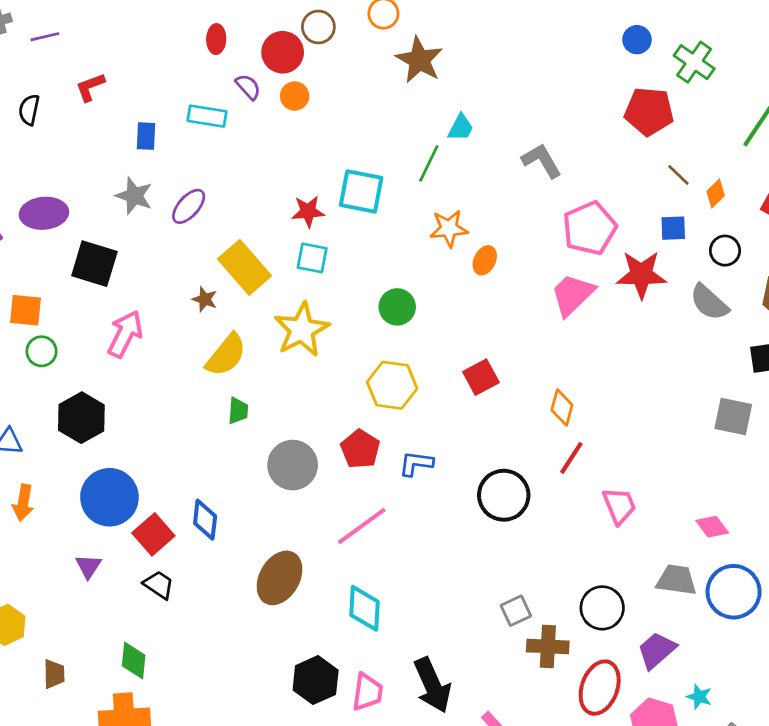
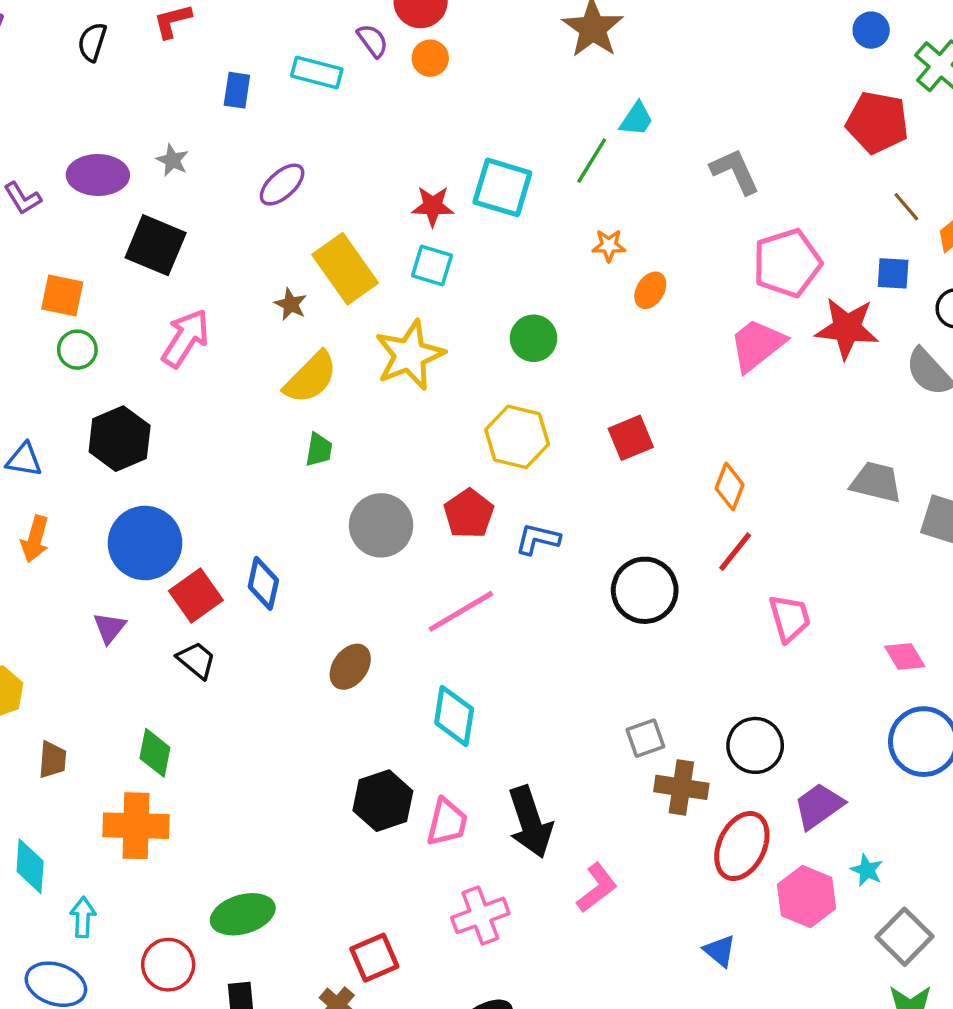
gray star: (134, 196) -> (172, 160), moved, size x0.7
orange star: (449, 228) -> (609, 245), size x0.7
brown ellipse: (280, 578) -> (350, 667), size x0.7
gray trapezoid: (676, 580) -> (876, 482), moved

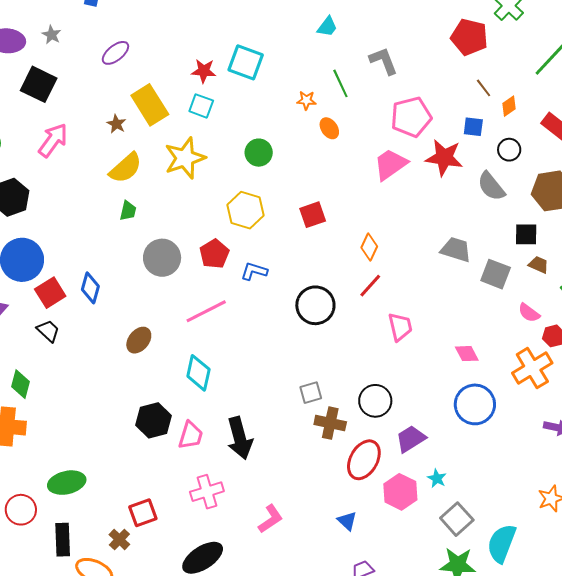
green line: (592, 161) -> (340, 83), moved, turned -60
orange ellipse: (650, 290) -> (329, 128), turned -70
pink L-shape: (597, 888) -> (271, 519), moved

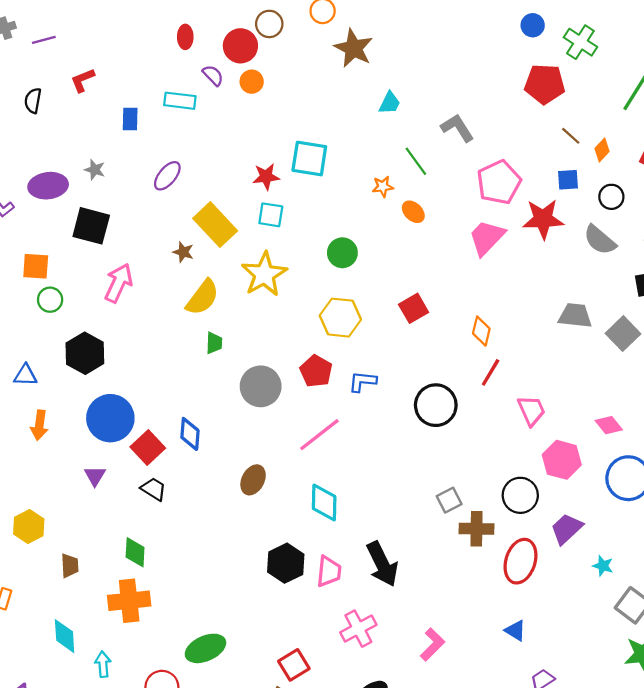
gray square: (496, 274) -> (623, 334), turned 36
pink hexagon: (400, 492) -> (562, 460), moved

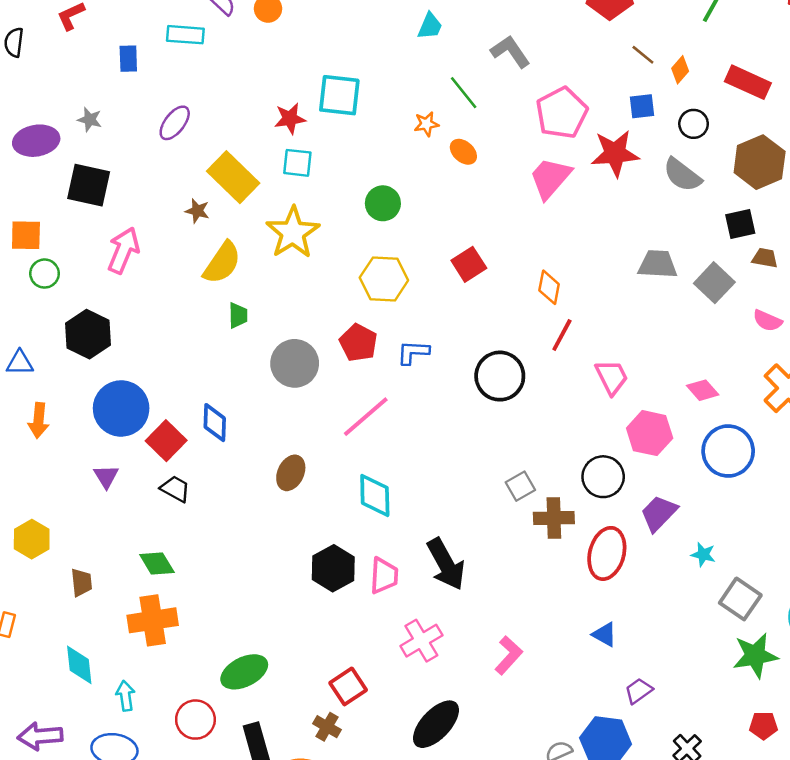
green diamond: (135, 552) -> (157, 563), turned -32

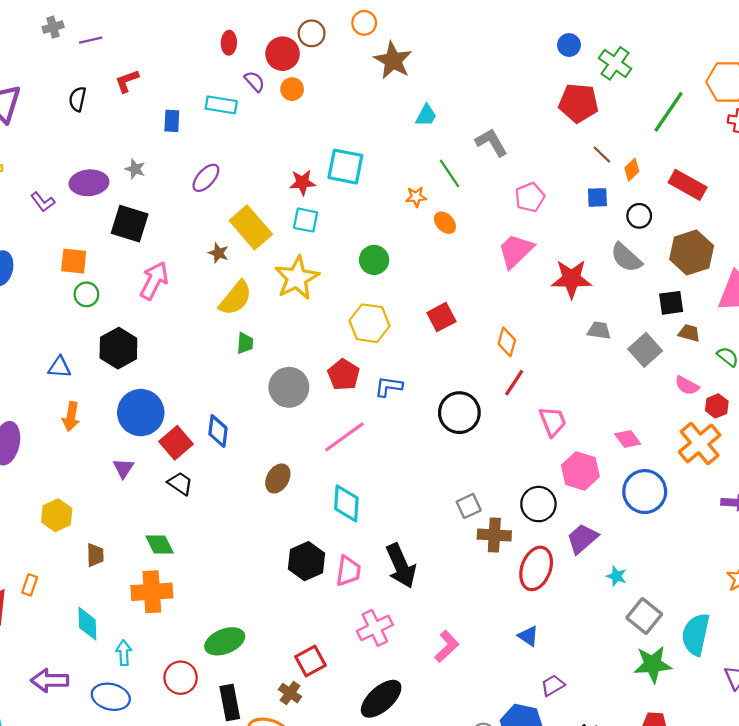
pink pentagon: (562, 113) -> (530, 197), size x0.7
red star: (615, 153) -> (571, 279), moved
gray trapezoid: (658, 264) -> (599, 330), size x0.7

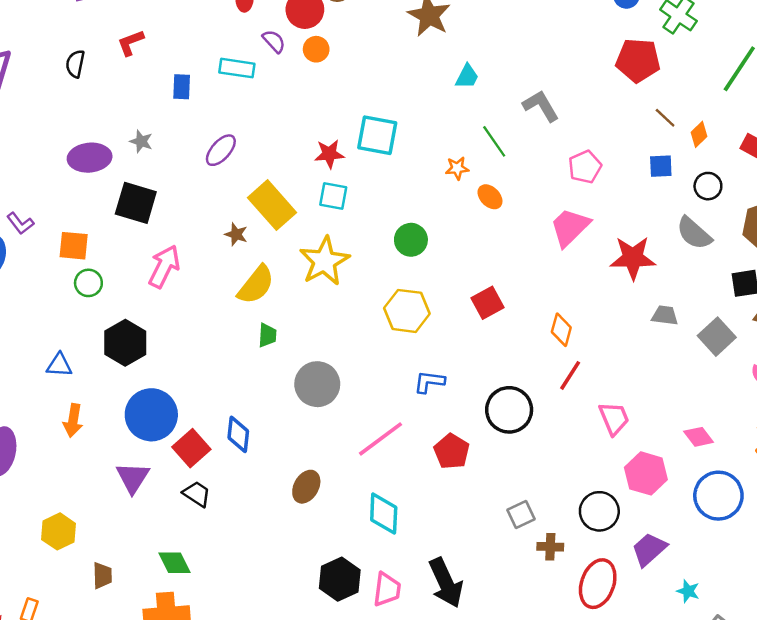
purple L-shape: (43, 202) -> (20, 223), moved
red pentagon: (344, 375) -> (452, 451), moved
purple triangle: (123, 468) -> (133, 478), size x1.4
brown cross: (494, 535) -> (550, 547), size x0.7

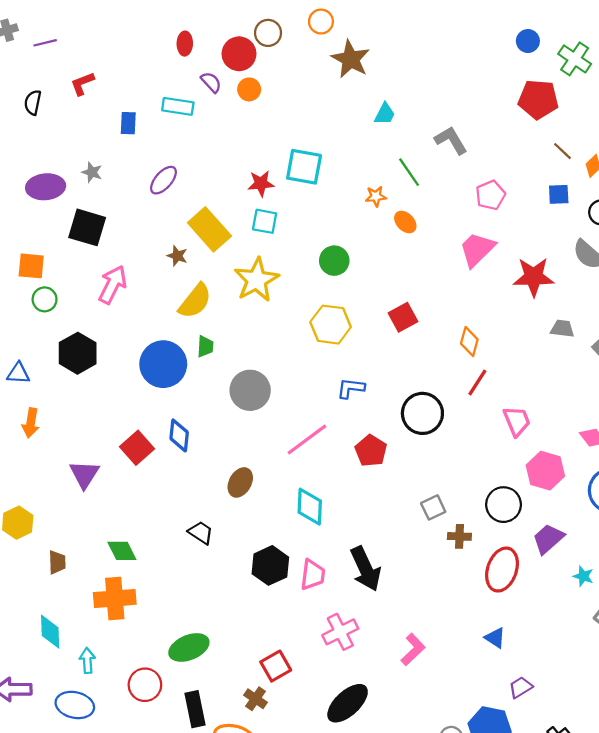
blue circle: (151, 415) -> (163, 364), moved
black trapezoid: (197, 494) -> (201, 533), moved

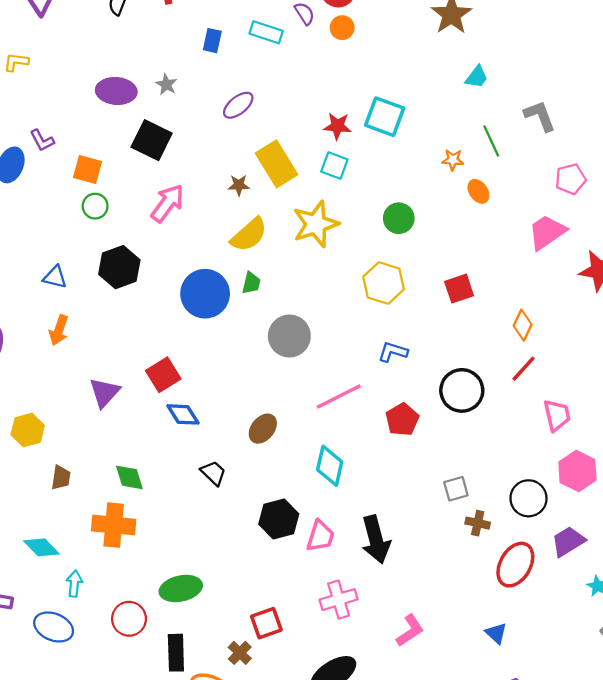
brown star: (177, 256) -> (239, 185), turned -30
blue diamond: (179, 435) -> (183, 414), moved, turned -48
cyan diamond: (50, 632) -> (41, 547), turned -52

